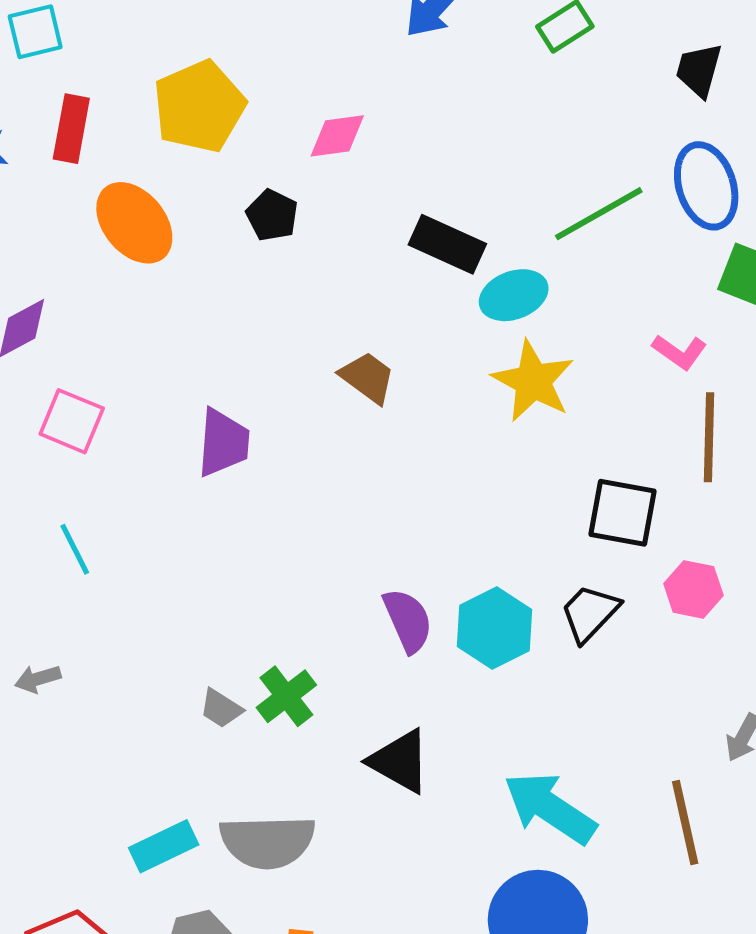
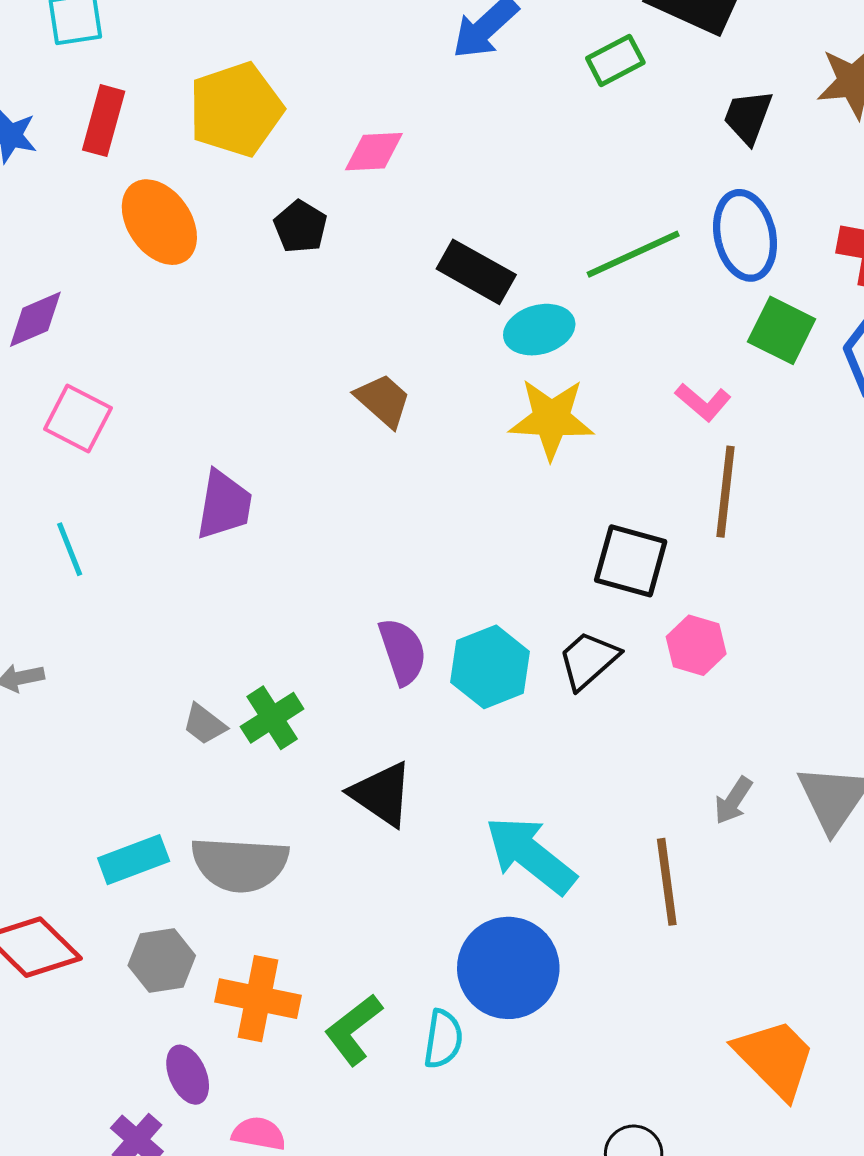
yellow star: (533, 381) -> (551, 419), turned -30
purple trapezoid: (223, 443) -> (224, 505), moved

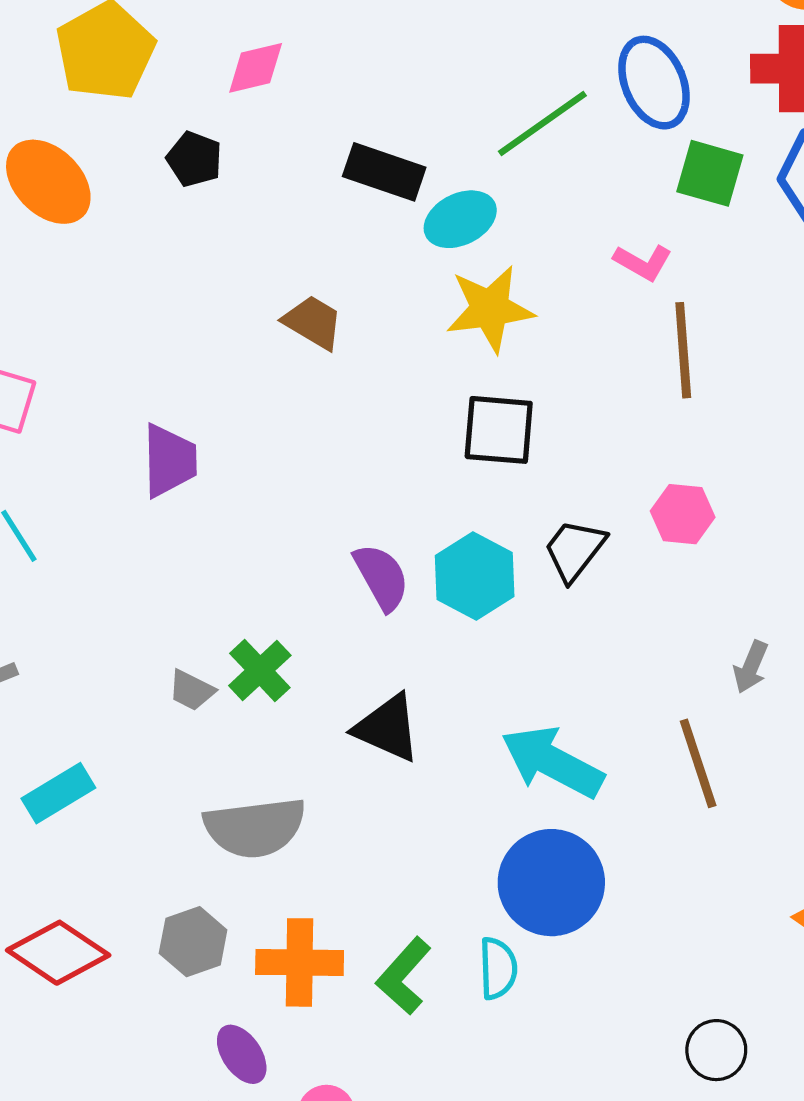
black square: (631, 561) -> (499, 430), moved
cyan rectangle: (134, 860) -> (58, 793), moved

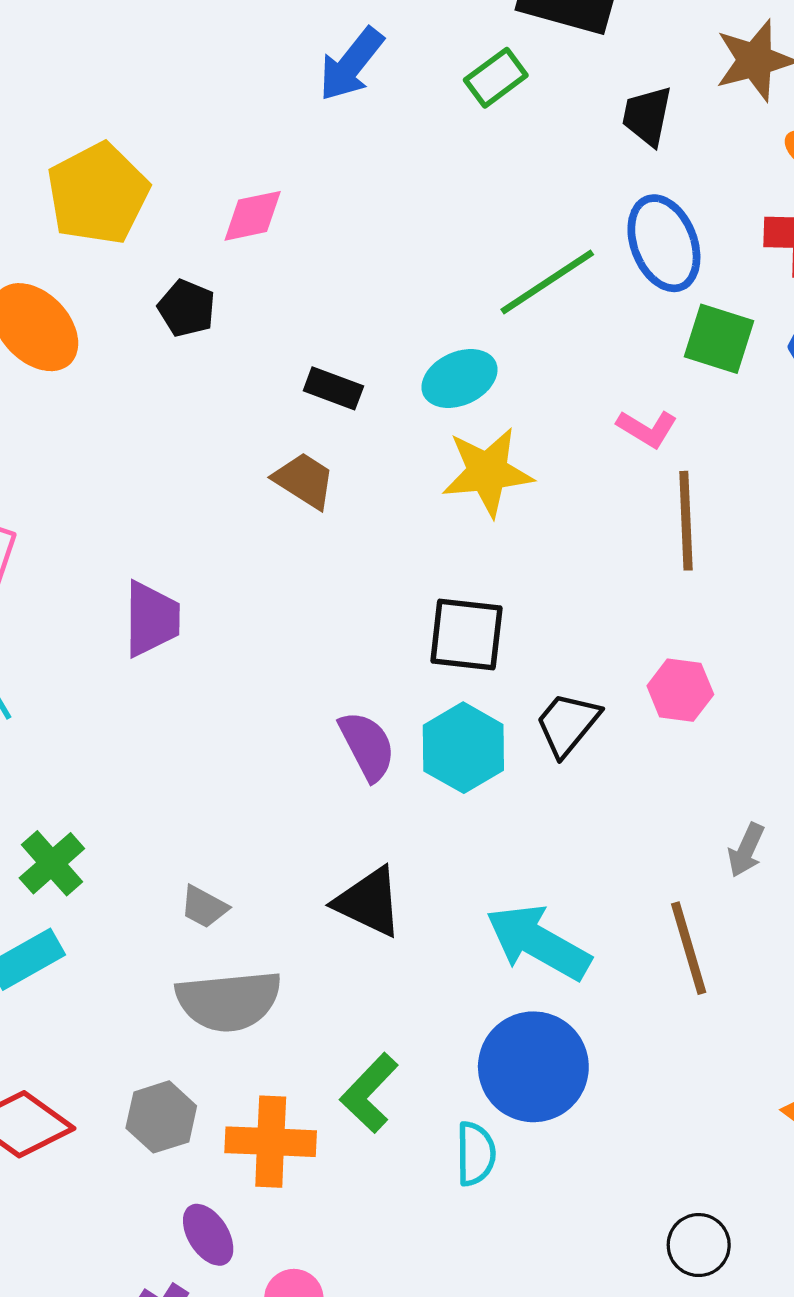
black rectangle: (384, 172) -> (333, 388), moved, size x0.7
black square: (499, 430) -> (466, 634), moved
green cross: (260, 670) -> (52, 863), moved
gray trapezoid: (191, 690) -> (204, 907), moved
green L-shape: (404, 976) -> (369, 1093), moved

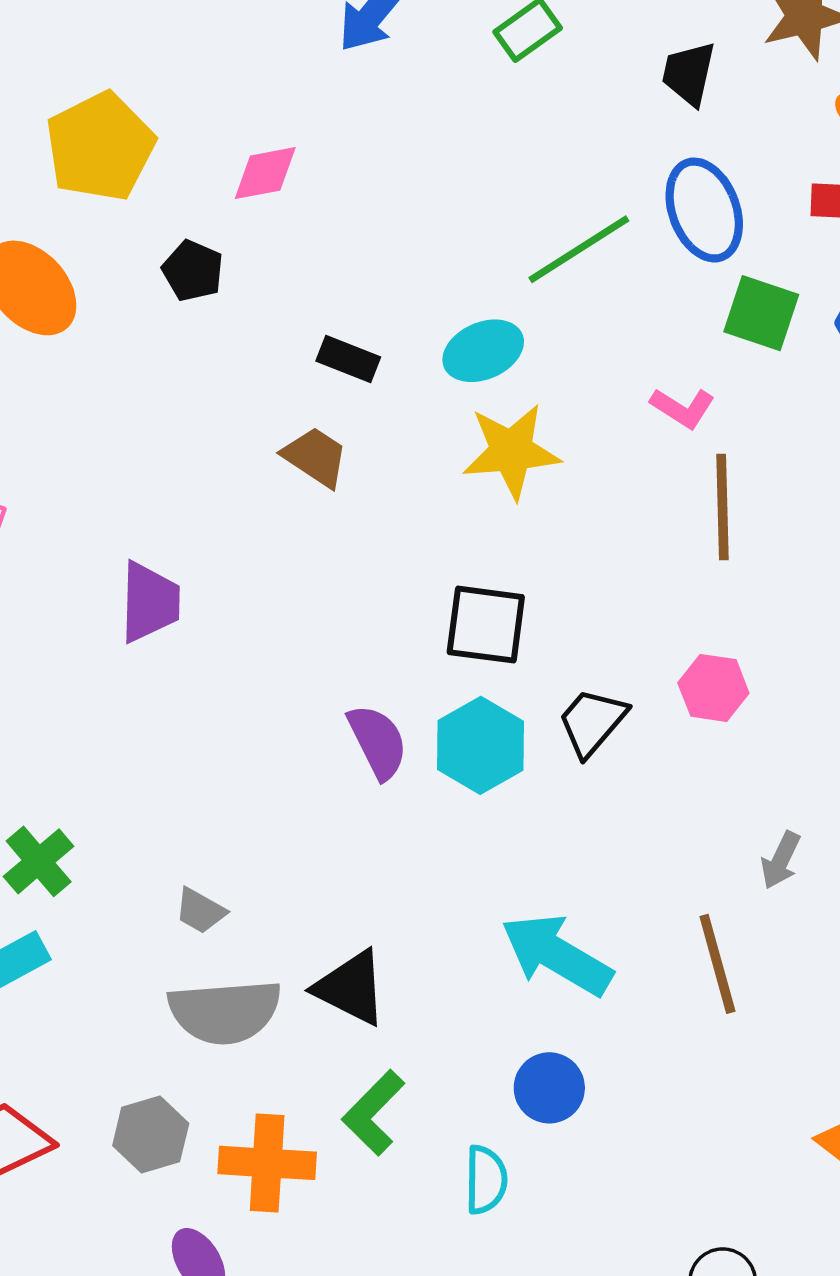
black triangle: (369, 902) -> (351, 988), moved
blue circle: (533, 1067) -> (549, 1088), size x0.6

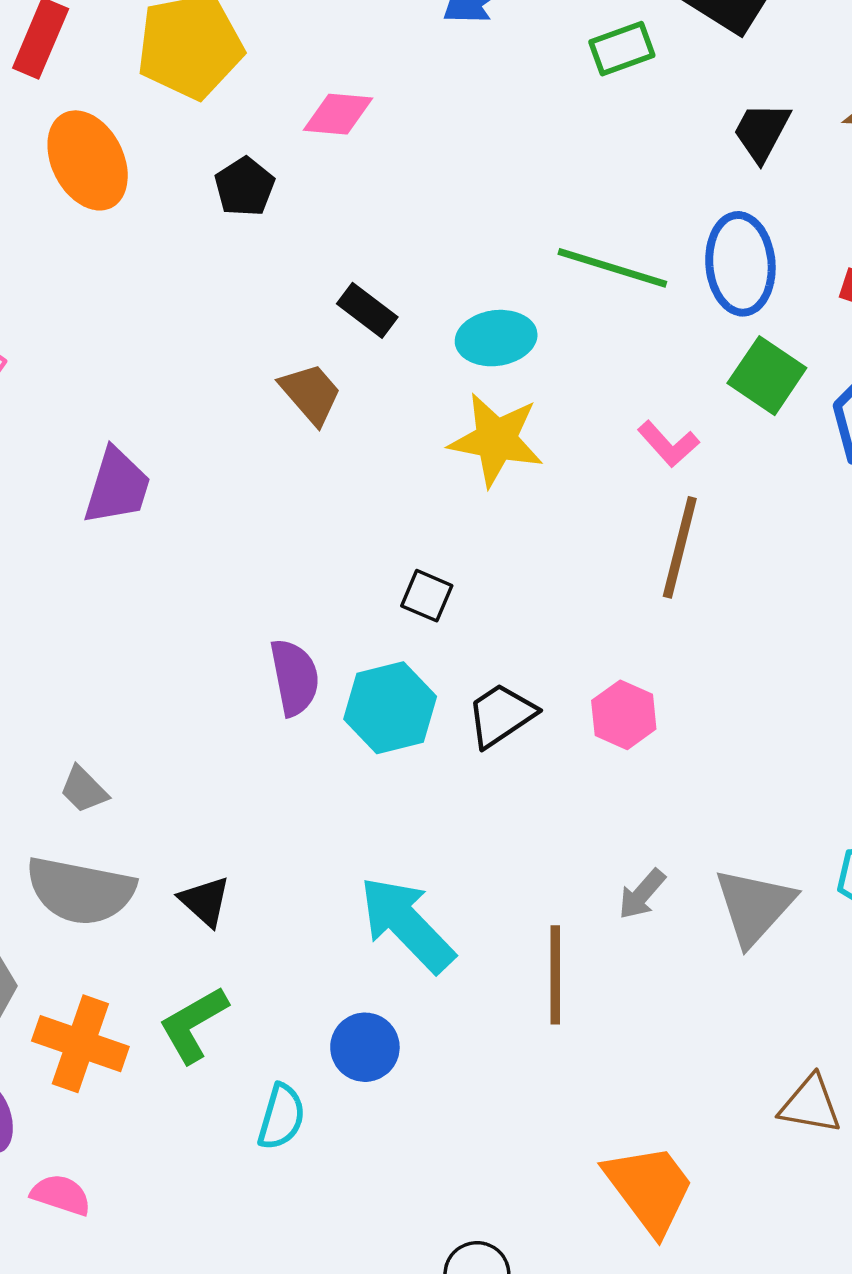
green line: (579, 249) -> (612, 268), turned 34
black square: (486, 625) -> (427, 596), size x0.6
black triangle: (351, 988) -> (205, 901), size x0.7

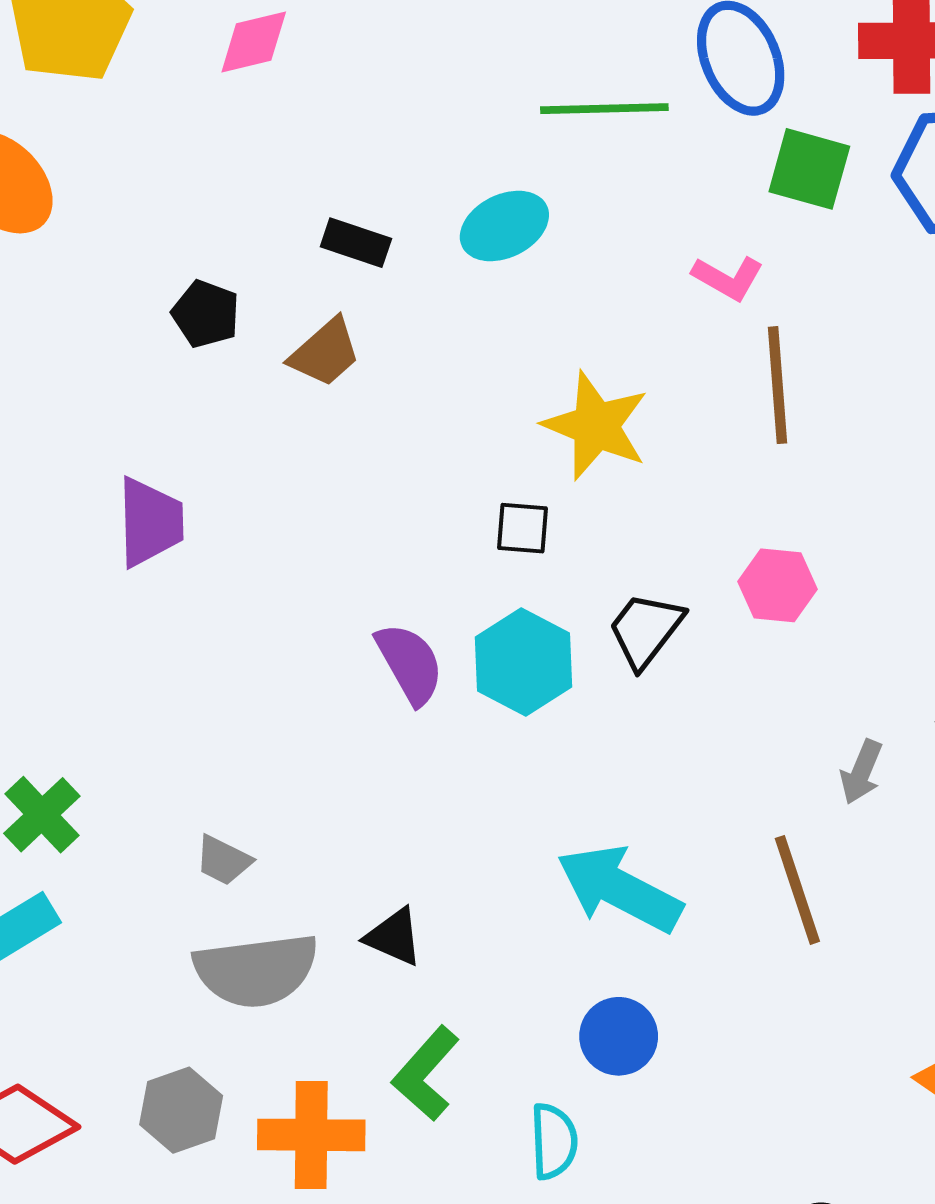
black pentagon: (245, 187) -> (206, 314), moved
brown trapezoid: (311, 394) -> (325, 353), turned 108
yellow star: (496, 440) -> (596, 426), moved, turned 30

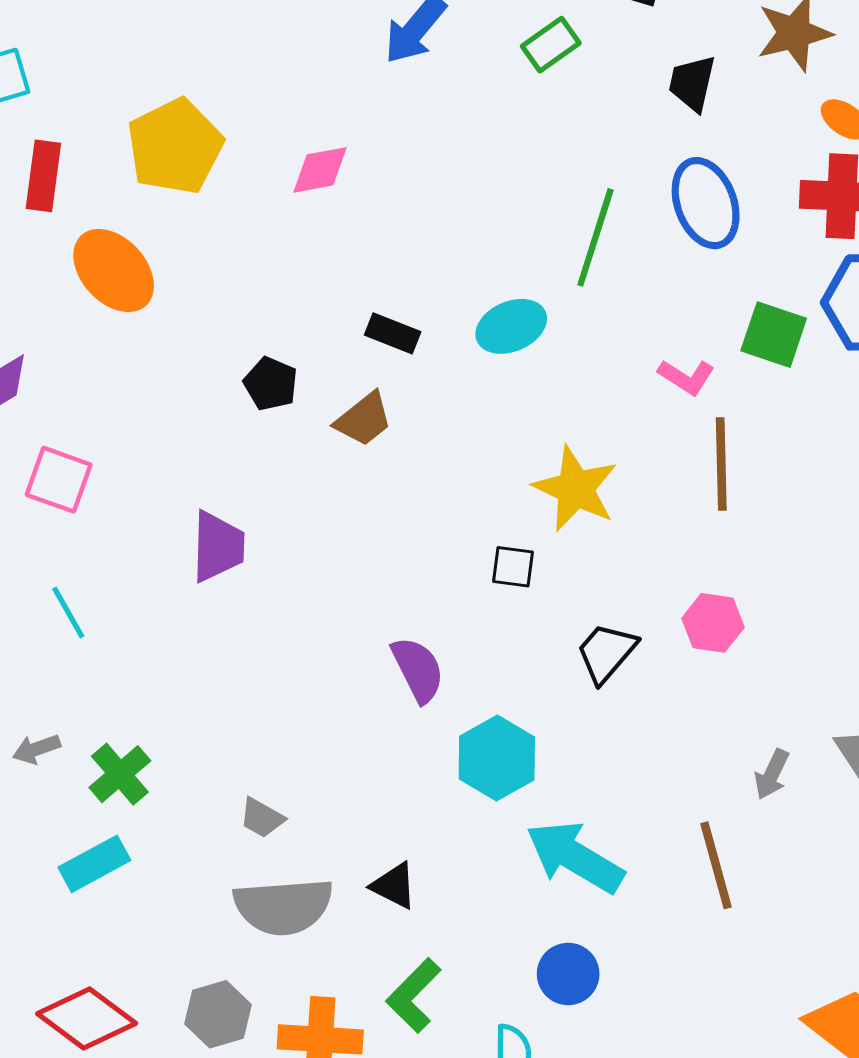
green line: (604, 109) -> (595, 237), turned -74
green square: (809, 169) -> (774, 335), moved
cyan hexagon: (523, 662) -> (497, 758), moved

